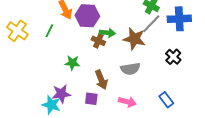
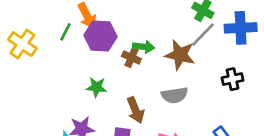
purple hexagon: (87, 16) -> (100, 36), moved
green line: (49, 31) -> (65, 32), moved
black cross: (173, 57) -> (232, 79), turned 35

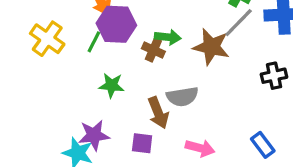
green line: (65, 32) -> (94, 42), moved
yellow cross: (22, 44) -> (47, 39), moved
gray semicircle: (175, 95) -> (182, 97), moved

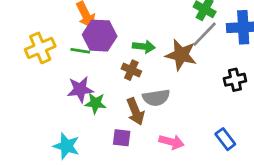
yellow cross: (47, 39) -> (40, 48), turned 32
green line: (94, 42) -> (80, 51), turned 72
brown cross: (153, 50) -> (131, 70), moved
green star: (112, 85) -> (95, 103), moved
purple star: (94, 135) -> (80, 89), moved

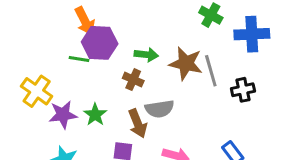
gray line: (205, 34) -> (211, 71), moved, turned -60
yellow cross: (40, 48) -> (37, 91), moved, turned -32
purple star: (80, 89) -> (63, 115), moved
green star: (95, 103) -> (95, 115), turned 30

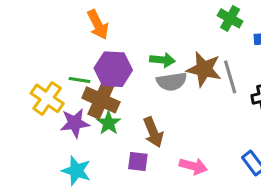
purple hexagon: (100, 43) -> (113, 69), moved
green line: (79, 59) -> (79, 80), moved
brown cross: (133, 80) -> (101, 100), moved, size x1.6
gray semicircle: (160, 109) -> (172, 81), moved

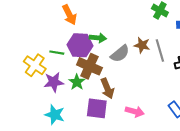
green arrow: (162, 60) -> (98, 38), moved
brown star: (204, 69) -> (142, 45), size x0.7
gray semicircle: (172, 81) -> (120, 54), turned -30
brown cross: (101, 100) -> (89, 66), moved
purple square: (138, 161) -> (97, 108), size x1.5

